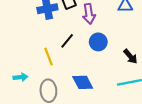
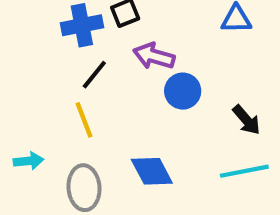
purple arrow: (89, 14) -> (154, 56), moved, turned 114
black line: (67, 41) -> (94, 75), moved

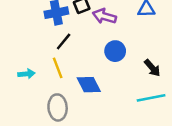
purple arrow: (154, 56) -> (104, 16), moved
cyan arrow: (28, 161) -> (26, 74), moved
blue diamond: (152, 171) -> (89, 85), moved

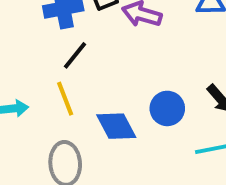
blue circle: (115, 51) -> (167, 108), moved

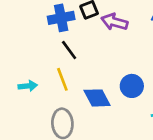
black line: (75, 55) -> (69, 50), turned -75

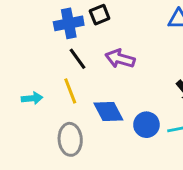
purple arrow: (114, 22) -> (120, 59), moved
blue circle: (132, 86) -> (146, 125), moved

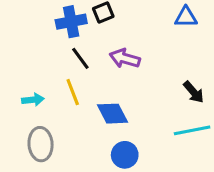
blue circle: (146, 125) -> (125, 155), moved
gray ellipse: (70, 139) -> (41, 144), moved

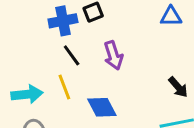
purple arrow: (125, 58) -> (113, 55), turned -124
cyan arrow: (33, 100) -> (27, 94), size x1.5

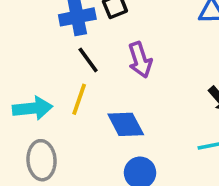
yellow line: (64, 87) -> (79, 99), turned 40

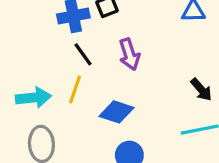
blue diamond: (126, 124) -> (117, 112), turned -44

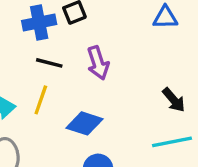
black line: (83, 54) -> (49, 63), turned -40

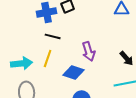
purple arrow: (98, 63) -> (89, 51), moved

